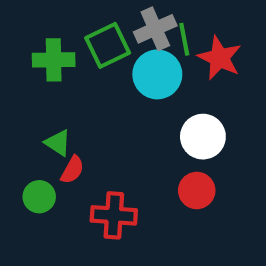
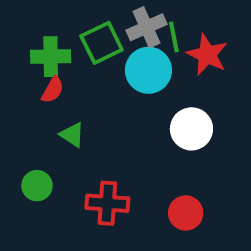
green triangle: (58, 143) -> (72, 135), moved
red semicircle: (72, 170) -> (53, 90), moved
red circle: (197, 190) -> (186, 213), moved

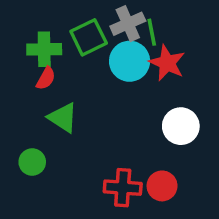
red star: (207, 55) -> (167, 63), moved
white circle: (191, 129) -> (181, 126), moved
green triangle: (72, 135) -> (63, 118), size x1.4
red cross: (107, 203) -> (123, 188), moved

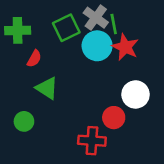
gray cross: (128, 24) -> (96, 18), turned -30
green cross: (44, 49) -> (18, 30), moved
red circle: (162, 186) -> (114, 118), moved

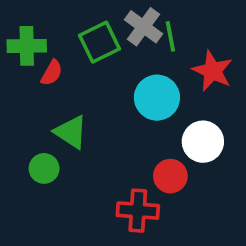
cyan circle: (97, 46) -> (157, 98), moved
red star: (125, 47) -> (212, 71), moved
red semicircle: (34, 59) -> (52, 73), moved
green circle: (24, 121) -> (44, 168), moved

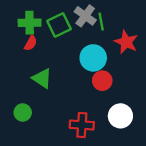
green cross: (27, 46) -> (30, 23), moved
white circle: (203, 142) -> (120, 116), moved
green circle: (44, 168) -> (23, 112), moved
red circle: (170, 176) -> (102, 81), moved

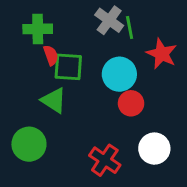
green square: (59, 25) -> (68, 67), moved, turned 30
red semicircle: (31, 43) -> (51, 55), moved, turned -49
green circle: (23, 112) -> (29, 144), size x1.5
red cross: (82, 125) -> (105, 160), turned 30

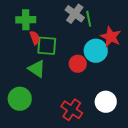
cyan circle: (119, 74) -> (96, 51), moved
red circle: (131, 103) -> (78, 64), moved

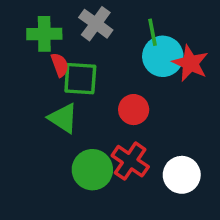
gray cross: (75, 14) -> (96, 24), moved
cyan circle: (96, 51) -> (163, 56), moved
green circle: (20, 99) -> (92, 170), moved
red cross: (72, 110) -> (130, 161), moved

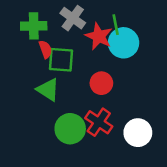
red star: (190, 63) -> (99, 36), moved

